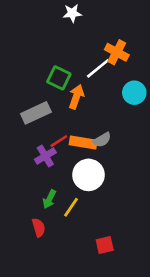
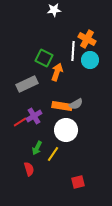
white line: (98, 68) -> (73, 51), turned -48
cyan circle: (134, 93) -> (90, 60), moved
red line: (59, 141) -> (20, 122), moved

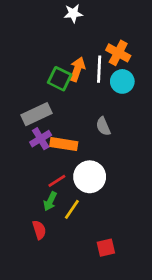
orange arrow: (57, 72) -> (77, 69), moved
gray semicircle: (76, 104) -> (103, 126), moved, turned 96
orange rectangle: (62, 106) -> (64, 144), moved
purple cross: (34, 116) -> (41, 139), moved
red line: (20, 122) -> (57, 181), moved

